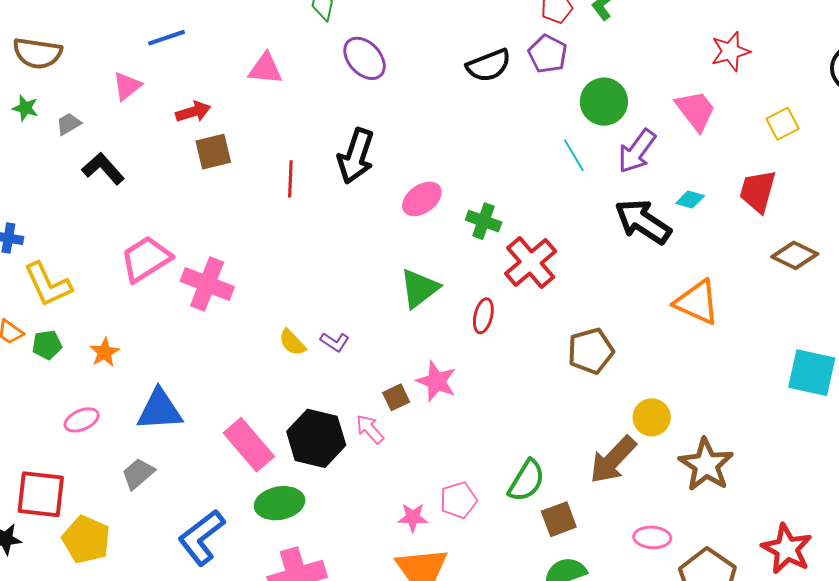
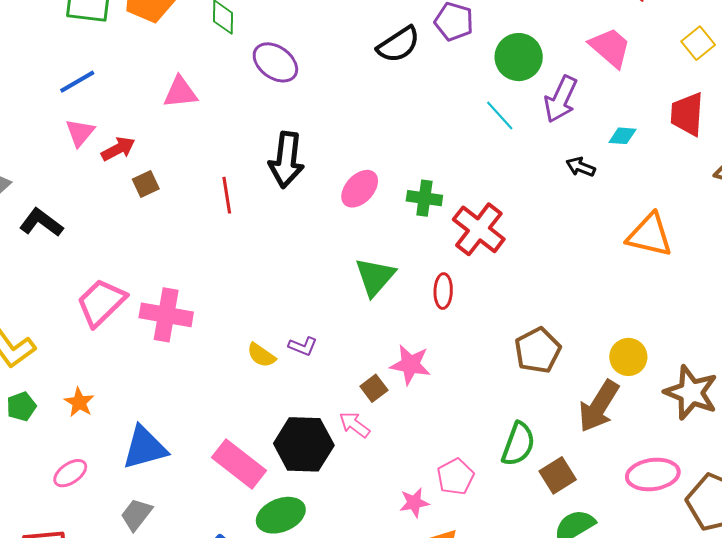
pink triangle: (127, 86) -> (80, 133), moved
brown square: (213, 152) -> (146, 184), size x0.7
black arrow: (643, 222) -> (581, 167), size x0.5
brown pentagon: (591, 351) -> (538, 350), moved
pink ellipse: (652, 537) -> (653, 474), size x1.4

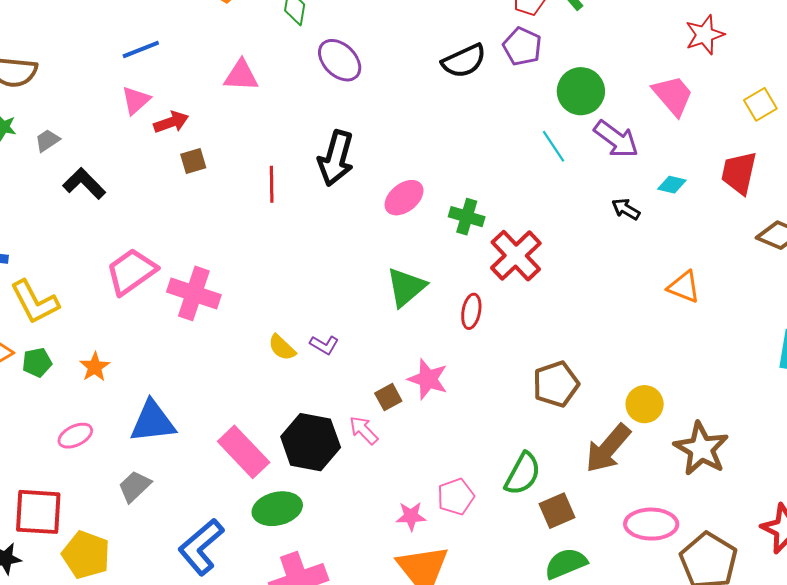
purple arrow: (561, 99) -> (616, 139), turned -87
orange triangle: (650, 235) -> (684, 287), size x0.7

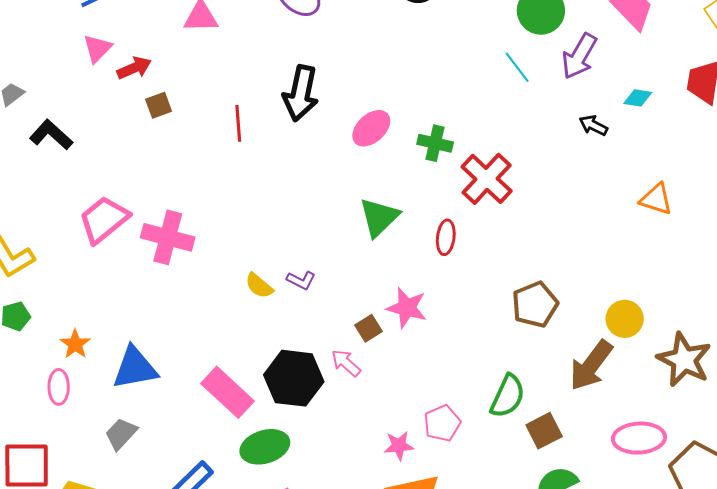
purple arrow: (616, 139) -> (579, 56), turned 87
orange star: (95, 367) -> (75, 344), moved
pink ellipse: (75, 436) -> (59, 387), turned -60

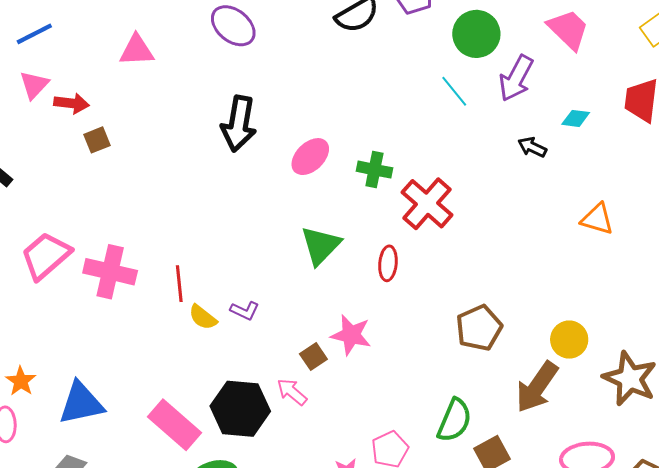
red arrow: (134, 68) -> (71, 103), turned 32
red line: (238, 123) -> (179, 284), moved

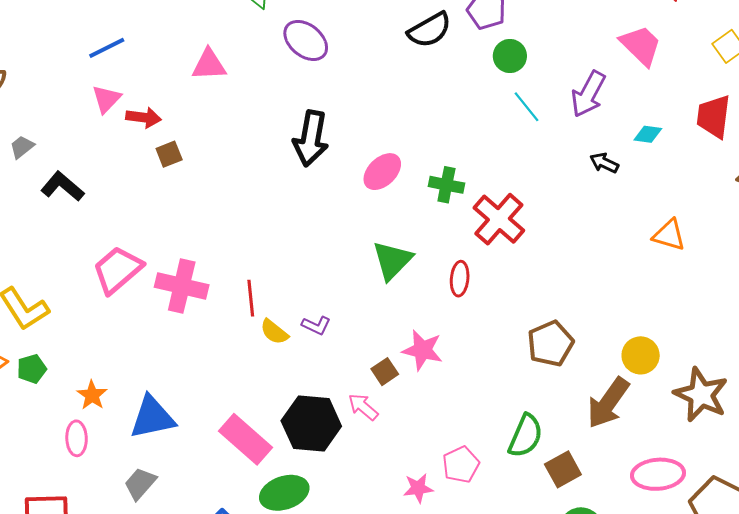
green circle: (476, 34) -> (510, 56), moved, size x0.7

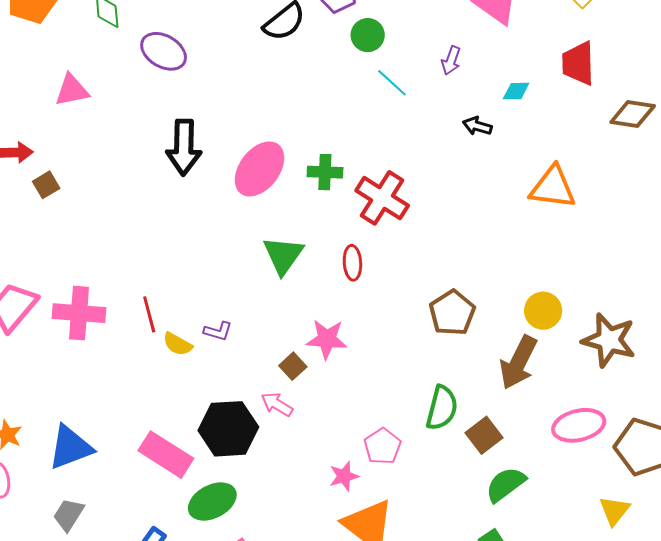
purple arrow: (588, 94) -> (451, 60), size x0.6
pink ellipse: (382, 172) -> (259, 169), size x1.4
orange triangle: (669, 235) -> (553, 187), size x1.4

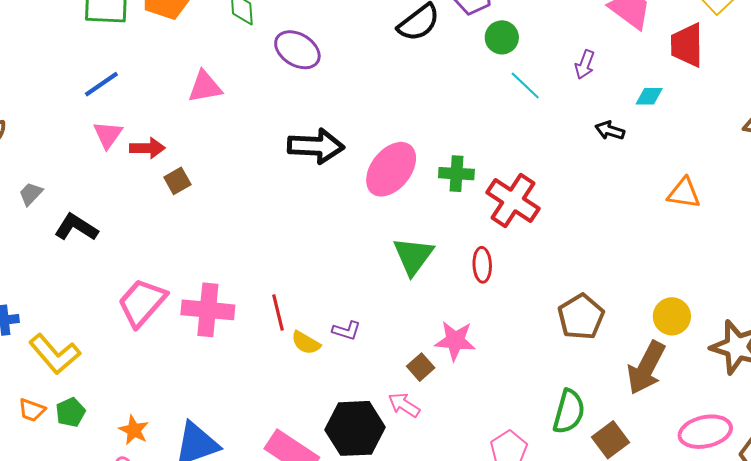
red trapezoid: (578, 63) -> (687, 45), moved
black arrow: (184, 147) -> (316, 146), turned -90
orange triangle: (553, 187) -> (684, 193), size x0.7

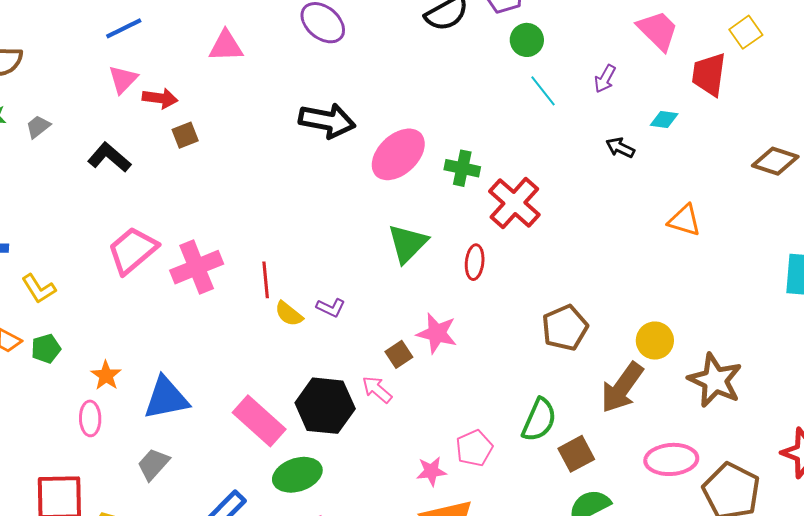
black L-shape: (76, 227) -> (109, 157), moved
pink cross: (208, 310) -> (197, 267), turned -36
yellow L-shape: (55, 354) -> (39, 289), size x0.7

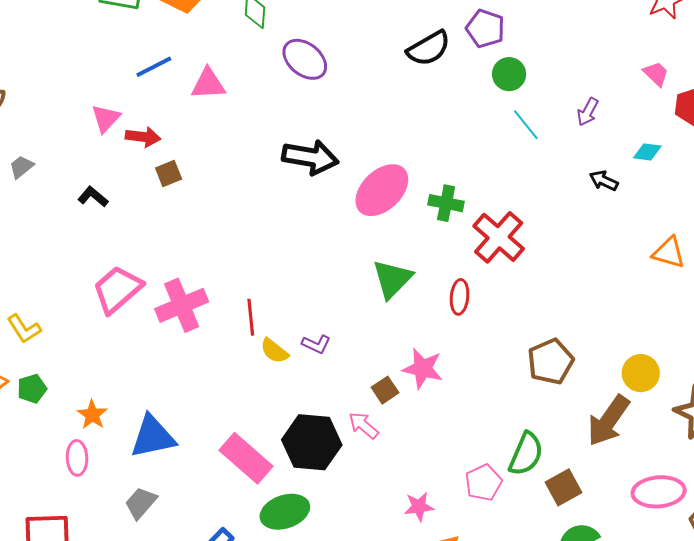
blue line: (124, 28) -> (154, 67), moved
pink trapezoid: (658, 30) -> (656, 74), moved, size x0.6
black L-shape: (109, 157) -> (93, 197), size x0.7
pink pentagon: (474, 448) -> (483, 483), moved

